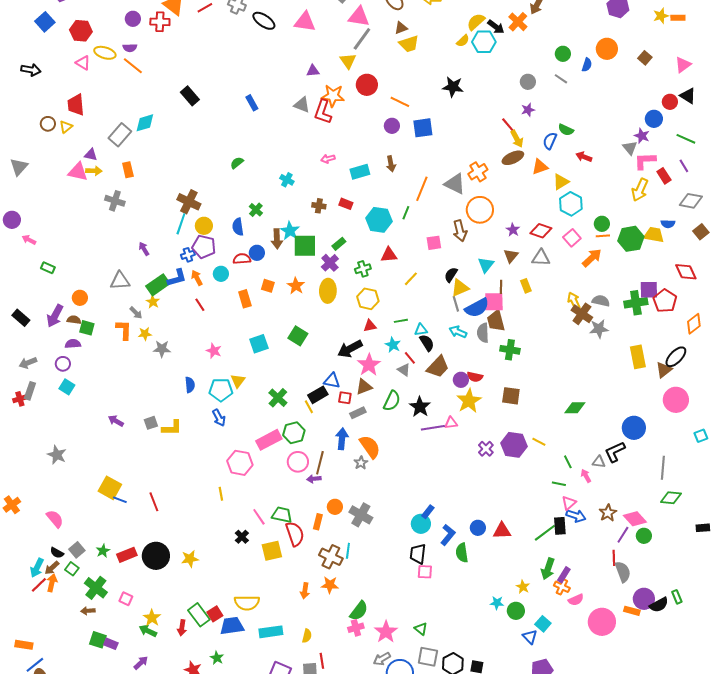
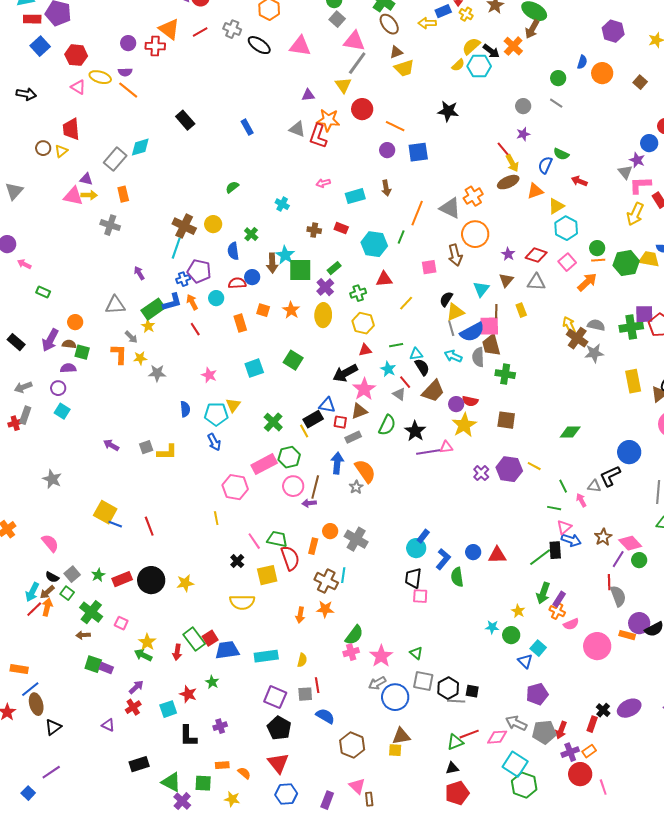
blue semicircle: (587, 65) -> (582, 62), moved
yellow circle: (204, 226) -> (213, 224), moved
yellow semicircle: (247, 603) -> (242, 602), moved

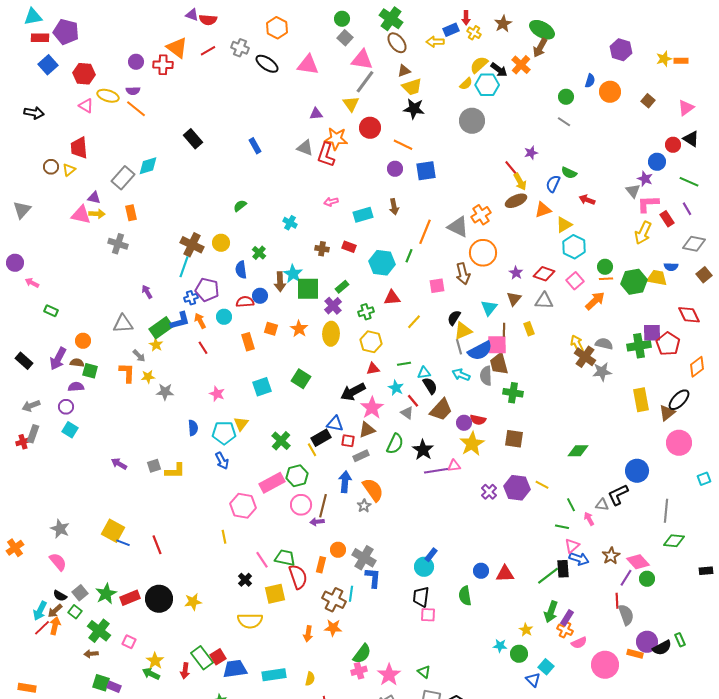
gray circle: (523, 106) -> (472, 121), moved, size x1.6
black star: (448, 111) -> (414, 109), moved
gray star: (52, 479) -> (60, 529), moved
blue L-shape: (443, 559) -> (373, 578), moved, turned -35
green star: (98, 575) -> (106, 594), size x1.5

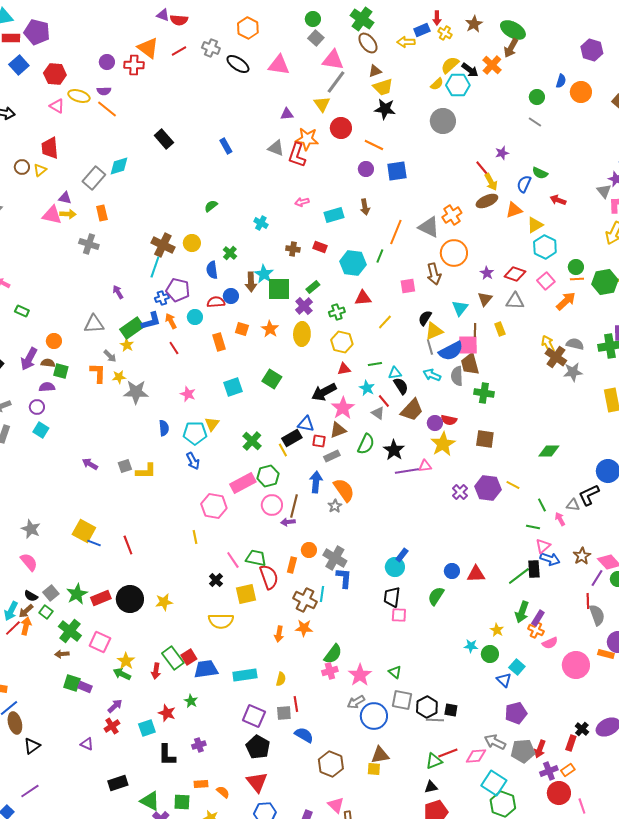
gray star: (165, 392) -> (136, 392), size x1.4
green semicircle: (465, 596) -> (436, 596), turned 42
pink square: (129, 642) -> (100, 642), size x1.5

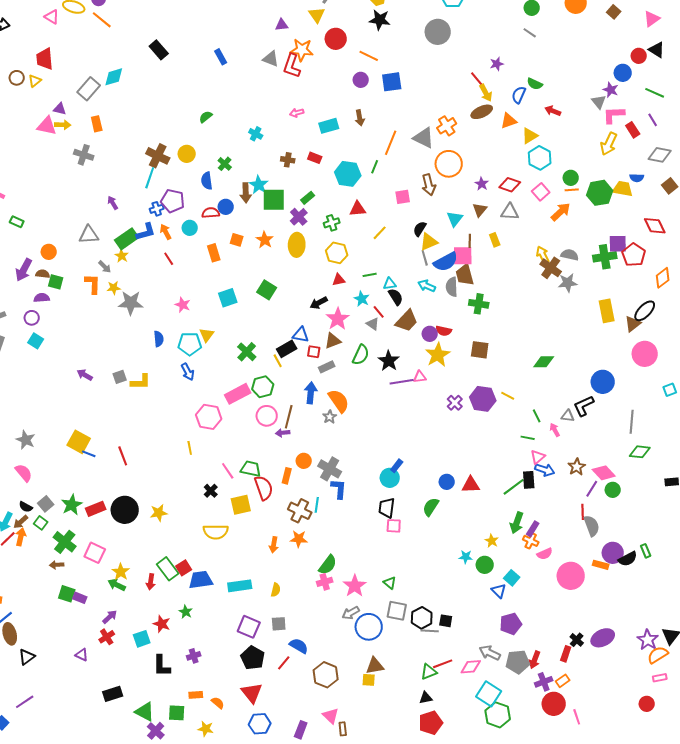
black arrow: (324, 392) -> (319, 303), size x0.7
red line: (296, 704) -> (284, 663), moved, turned 49

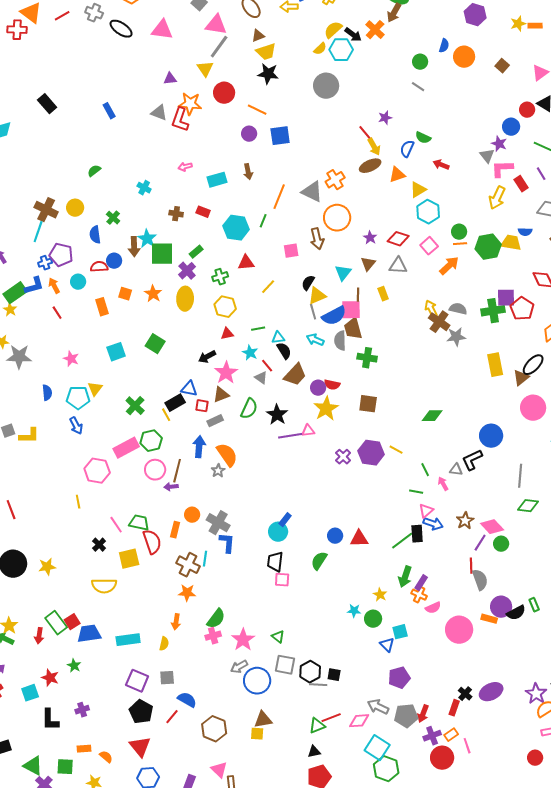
orange arrow: (274, 545) -> (176, 622), moved
cyan square: (512, 578) -> (400, 632), turned 35
pink line: (577, 717) -> (467, 746), moved

